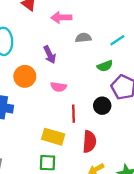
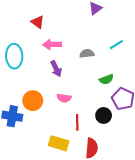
pink arrow: (61, 18) -> (52, 45), moved
cyan line: (117, 40) -> (116, 45), moved
orange circle: (25, 76) -> (33, 101), moved

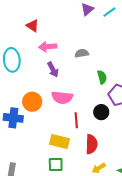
cyan line: (116, 45) -> (109, 12), moved
green semicircle: (106, 79) -> (102, 77), turned -80
pink semicircle: (64, 98) -> (62, 97), size x1.5

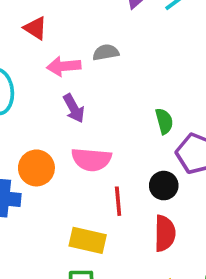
gray semicircle: (82, 53) -> (106, 52), moved
red semicircle: (92, 144) -> (165, 233), moved

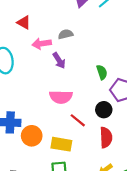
purple arrow: (74, 108) -> (59, 61), moved
orange circle: (36, 168) -> (32, 136), moved
red line: (118, 201) -> (78, 120), turned -42

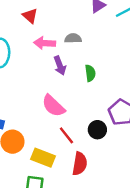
green semicircle: (102, 72) -> (90, 73), moved
pink semicircle: (61, 97) -> (53, 106), turned 30
red semicircle: (106, 137) -> (80, 164), moved

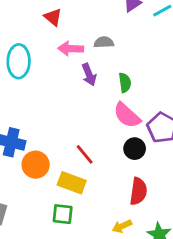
pink semicircle: (53, 106) -> (127, 115), moved
red line: (66, 135) -> (85, 154), moved
red semicircle: (80, 164) -> (138, 191), moved

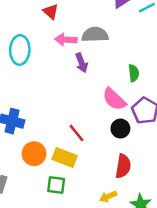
gray semicircle: (104, 42) -> (95, 35), size x1.5
green semicircle: (125, 83) -> (134, 73), moved
orange circle: (36, 165) -> (34, 154), moved

